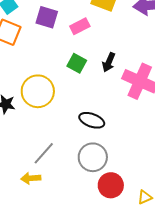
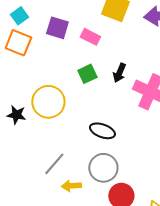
pink rectangle: (80, 26) -> (90, 37), turned 54
green square: (77, 63) -> (87, 74), turned 36
yellow arrow: (31, 178) -> (71, 186), moved

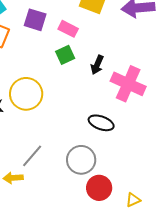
green square: (87, 74) -> (65, 55), moved
black ellipse: (102, 131) -> (101, 123), moved
yellow arrow: (71, 186) -> (13, 178), moved

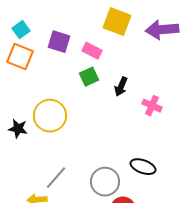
pink cross: (128, 84) -> (152, 106), size x0.6
black ellipse: (101, 123) -> (143, 167), moved

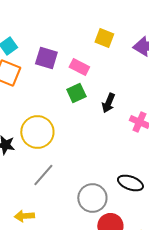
yellow square: (117, 22) -> (104, 38), size x0.7
gray line: (56, 178) -> (43, 175), moved

